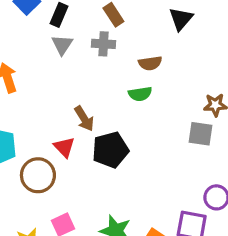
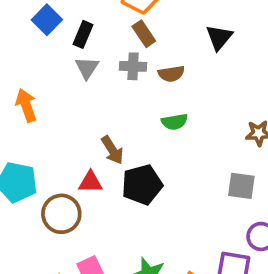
brown semicircle: (150, 63) -> (171, 74), moved
gray square: (200, 134) -> (241, 186), moved
red triangle: (64, 147) -> (91, 182), turned -45

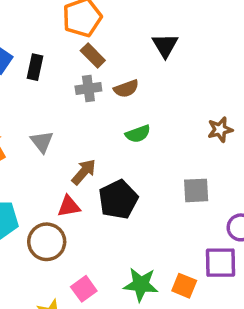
gray triangle: (87, 68) -> (42, 142), moved
brown arrow: (112, 150) -> (84, 172), turned -96
gray square: (241, 186) -> (196, 190), moved

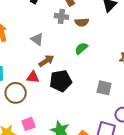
green semicircle: (138, 134) -> (81, 48), turned 144
gray triangle: (42, 142) -> (37, 39), moved, turned -32

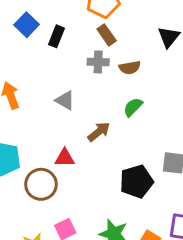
brown arrow: (46, 61) -> (99, 132), moved
black pentagon: (61, 81) -> (137, 181), moved

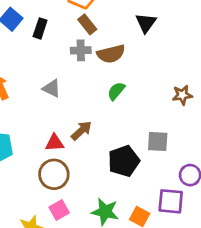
brown semicircle: (130, 68) -> (111, 54), size x1.4
brown arrow: (99, 132) -> (81, 131), moved
brown circle: (41, 184) -> (54, 174), moved

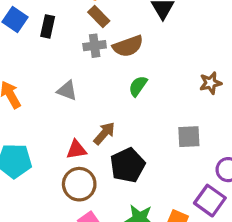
black pentagon: (124, 161) -> (128, 165), moved
purple square: (171, 201) -> (210, 201), turned 36

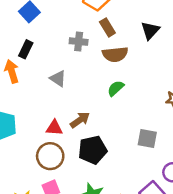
brown rectangle: (99, 17) -> (107, 27), moved
black rectangle: (48, 26) -> (26, 49), moved
gray cross: (95, 46) -> (79, 42), moved

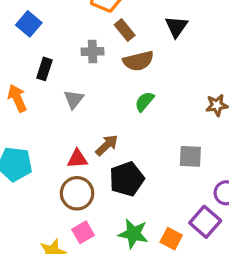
black rectangle: (26, 49) -> (44, 69), moved
gray triangle: (58, 79) -> (74, 99), turned 42

